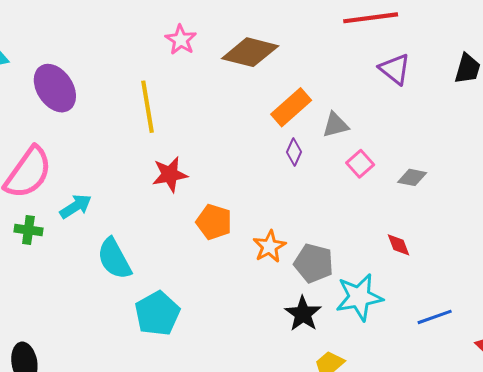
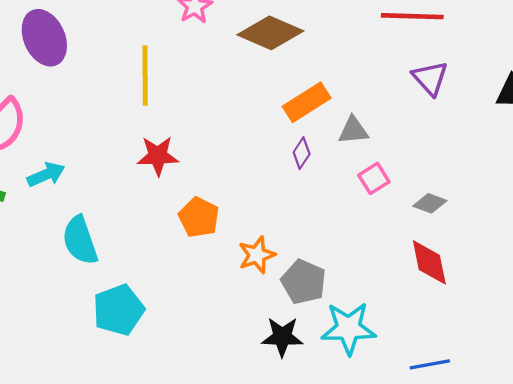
red diamond: (398, 245) -> (429, 262), moved, size x1.6
black star: (303, 314) -> (282, 337), turned 30

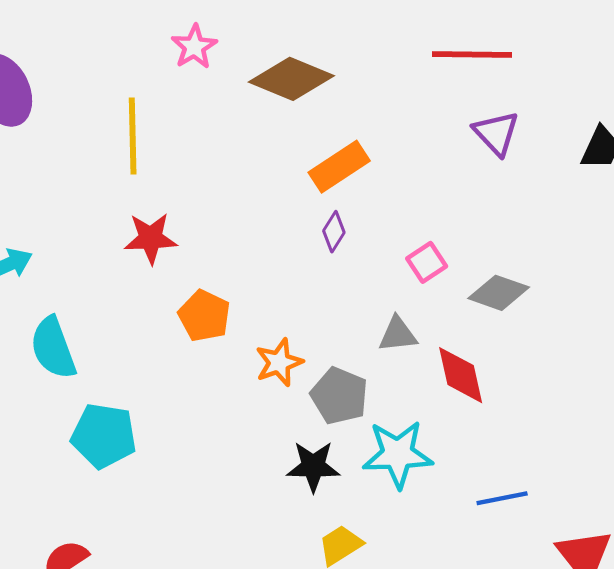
gray triangle: (353, 130) -> (398, 334), moved
gray diamond: (430, 203) -> (499, 293), size x1.4
red diamond: (429, 262) -> (461, 375), moved
cyan pentagon: (118, 310) -> (104, 436), turned 30

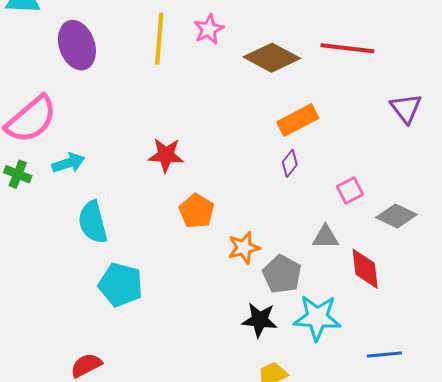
red line: (472, 55) -> (347, 48), moved
yellow line: (133, 136) -> (159, 39), moved

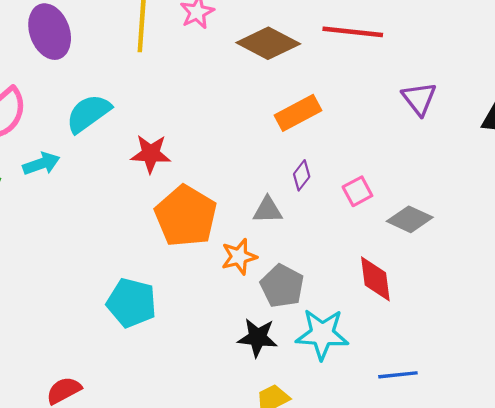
purple diamond: (290, 163) -> (302, 175), moved
orange pentagon: (197, 211) -> (186, 216), size x1.6
cyan semicircle: (93, 222) -> (88, 113), moved, turned 69
gray triangle: (326, 237) -> (268, 210), moved
cyan pentagon: (121, 285) -> (132, 303), moved

